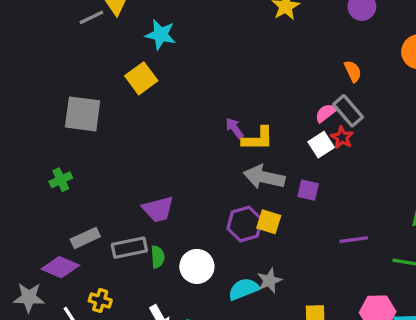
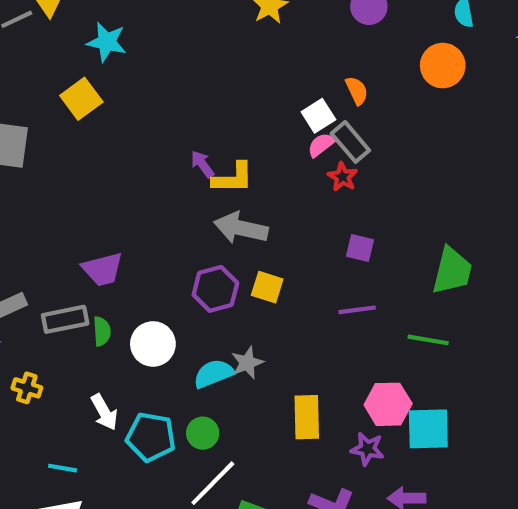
white square: (321, 145) -> (318, 116), moved
purple square: (308, 190) -> (360, 248), moved
yellow square: (269, 222) -> (267, 287), moved

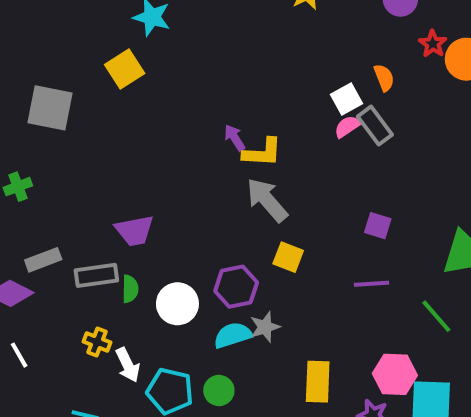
red star: (343, 177) -> (433, 44), moved
gray arrow: (241, 228) -> (267, 200), turned 33
purple hexagon: (215, 289) -> (236, 287), moved
green line: (428, 340) -> (436, 316), turned 36
yellow cross: (27, 388) -> (97, 342), moved

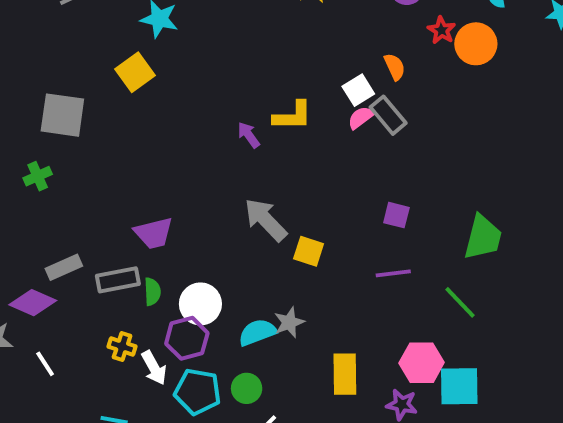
yellow L-shape: (262, 152) -> (293, 116), moved
green cross: (18, 187) -> (38, 176), moved
gray arrow: (267, 200) -> (265, 220), moved
purple hexagon: (236, 287) -> (187, 338), moved

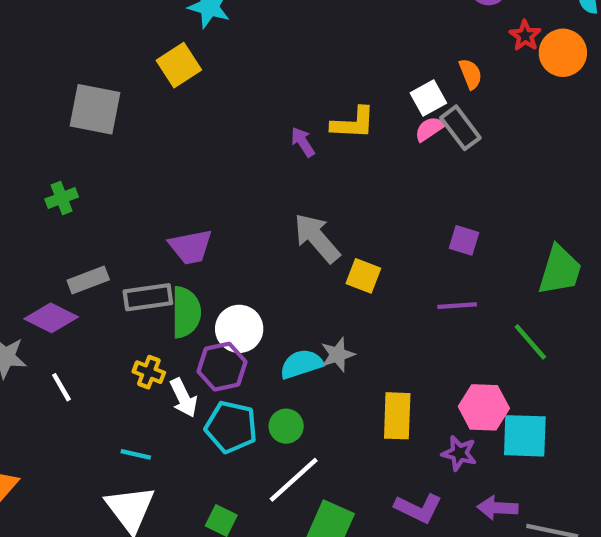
green cross: (38, 176) -> (62, 198), moved
green semicircle: (152, 292) -> (186, 312), size x1.6

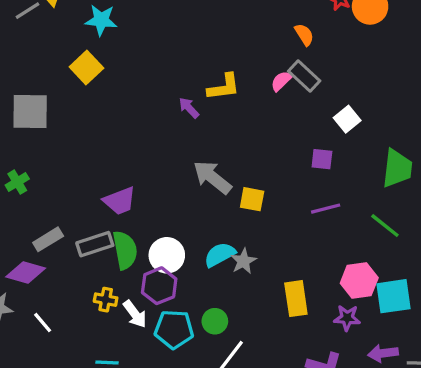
white square: (428, 98) -> (347, 119), moved
cyan semicircle: (301, 364) -> (220, 255), moved

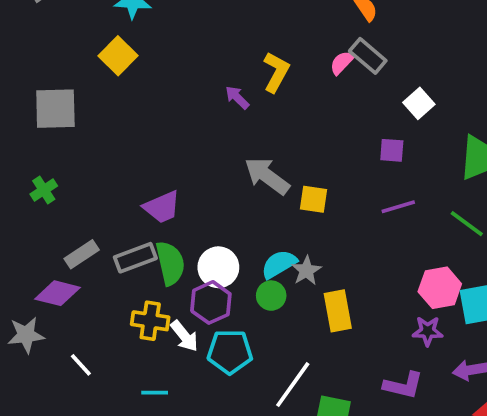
yellow L-shape: (224, 87) -> (276, 72), turned -52
yellow rectangle: (296, 299) -> (338, 311), moved
yellow cross: (106, 300) -> (150, 321), size x1.4
green circle: (215, 321) -> (271, 296), moved
white line: (43, 323) -> (81, 365), moved

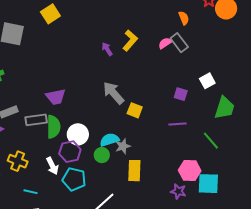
white square: (419, 103) -> (207, 81), moved
yellow cross: (150, 321) -> (18, 161), moved

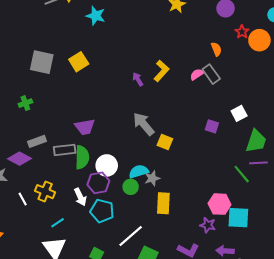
yellow square: (50, 14) -> (79, 62), moved
purple line: (178, 124) -> (258, 163), moved
cyan line: (30, 192) -> (58, 223), turned -48

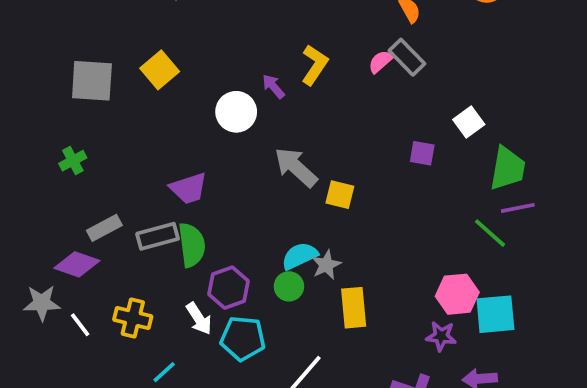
white circle: (107, 165) -> (236, 112), moved
white line: (23, 199) -> (80, 325), moved

